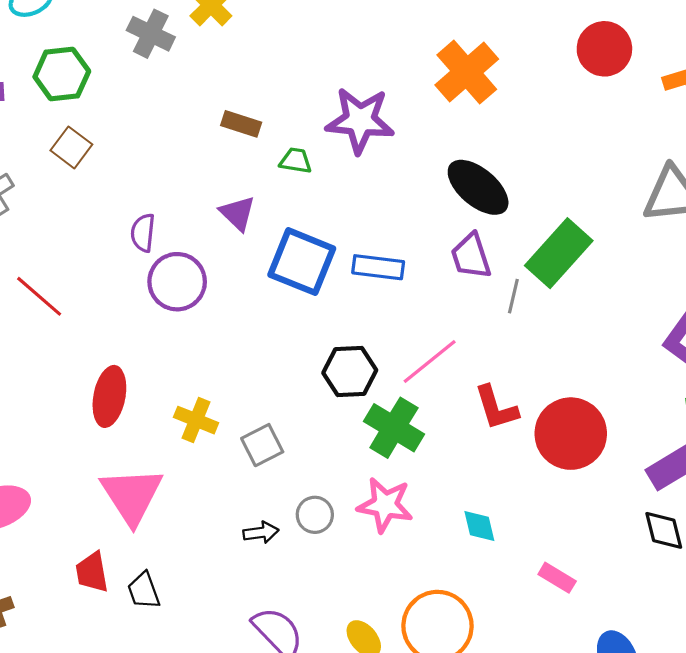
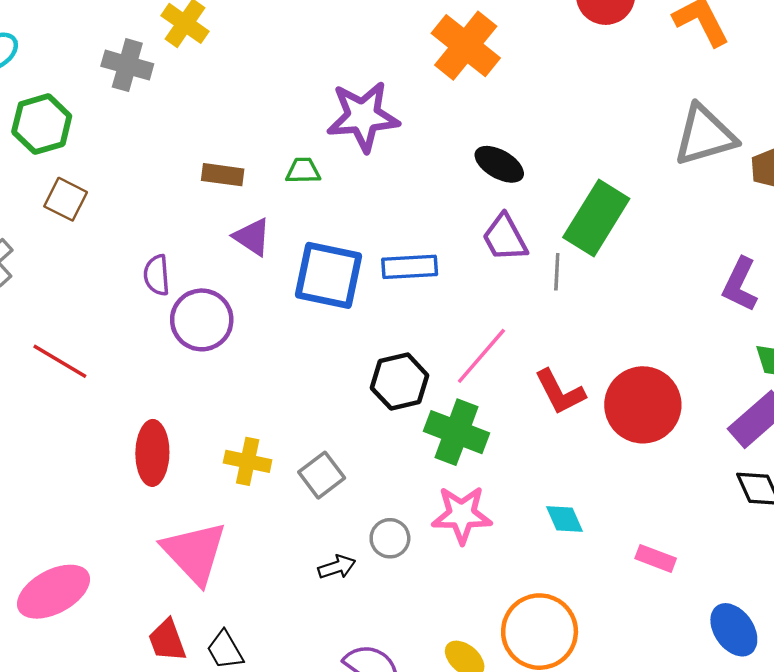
brown rectangle: (241, 124) -> (223, 175), moved
black ellipse: (478, 187) -> (499, 164), size x0.7

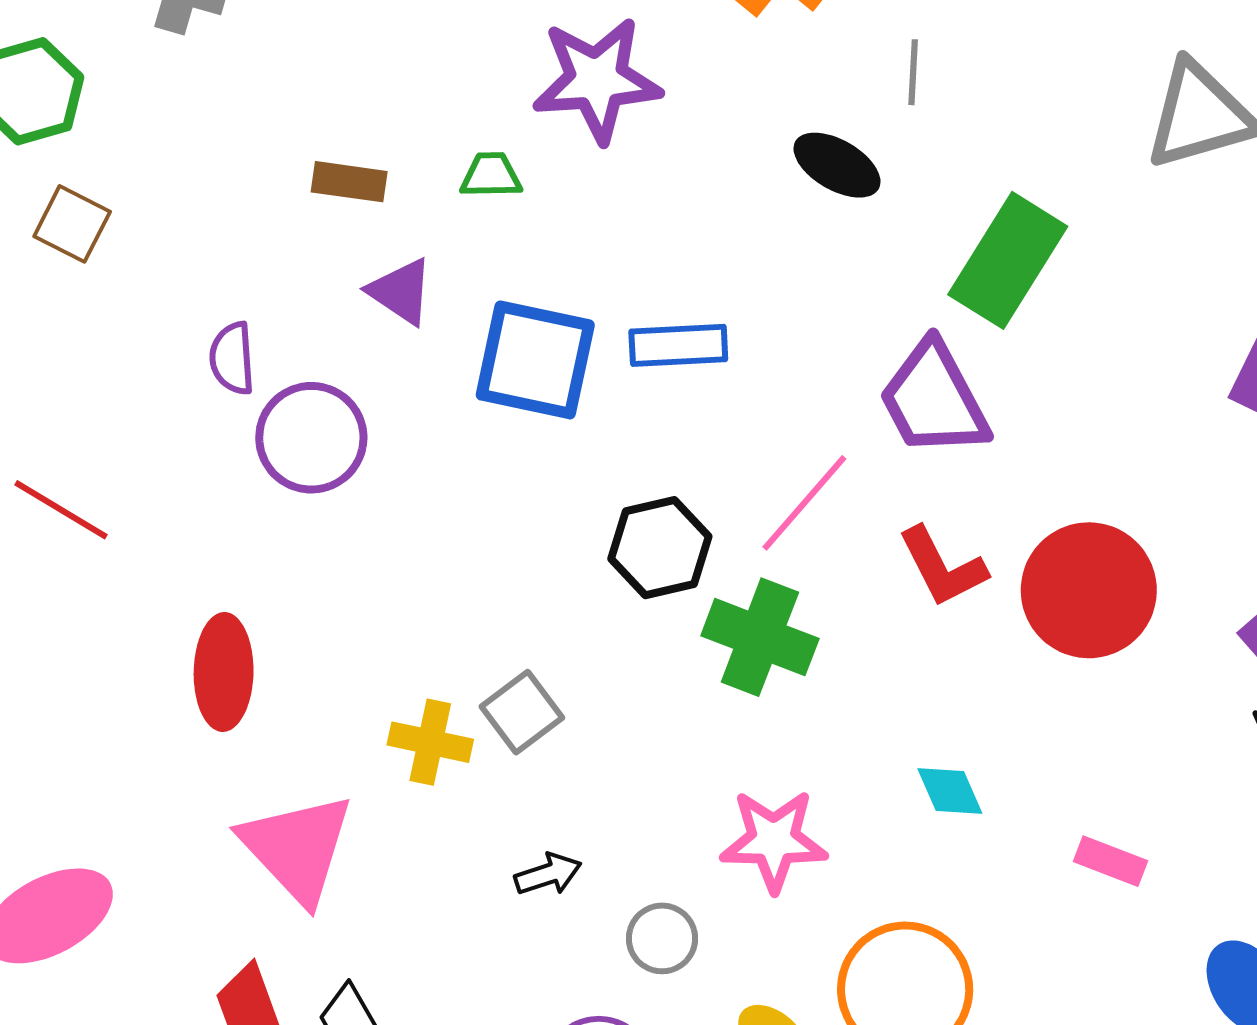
purple trapezoid: (505, 238) -> (934, 399), moved, size x1.4
gray line: (557, 272) -> (913, 72), moved
yellow cross: (248, 461) -> (430, 742), moved
pink star: (462, 515) -> (774, 840), moved
gray circle: (390, 538) -> (662, 938), moved

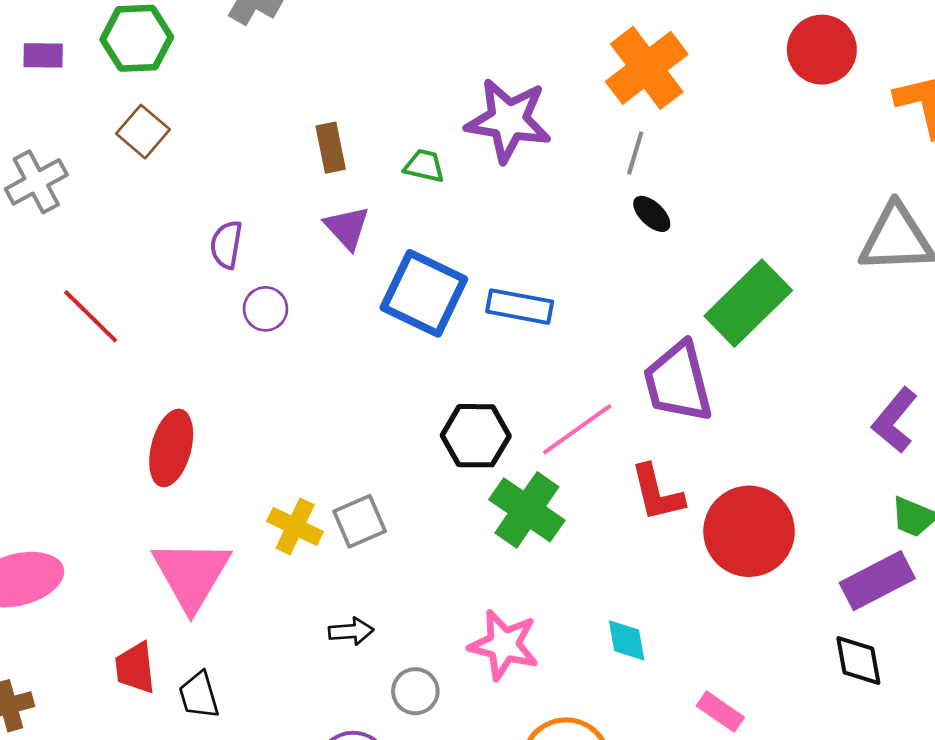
gray line: (913, 72) -> (635, 153), moved
black ellipse: (837, 165) -> (652, 214), size x0.7
brown rectangle: (349, 182) -> (331, 148), turned 57
purple circle: (311, 438) -> (265, 309), size x0.6

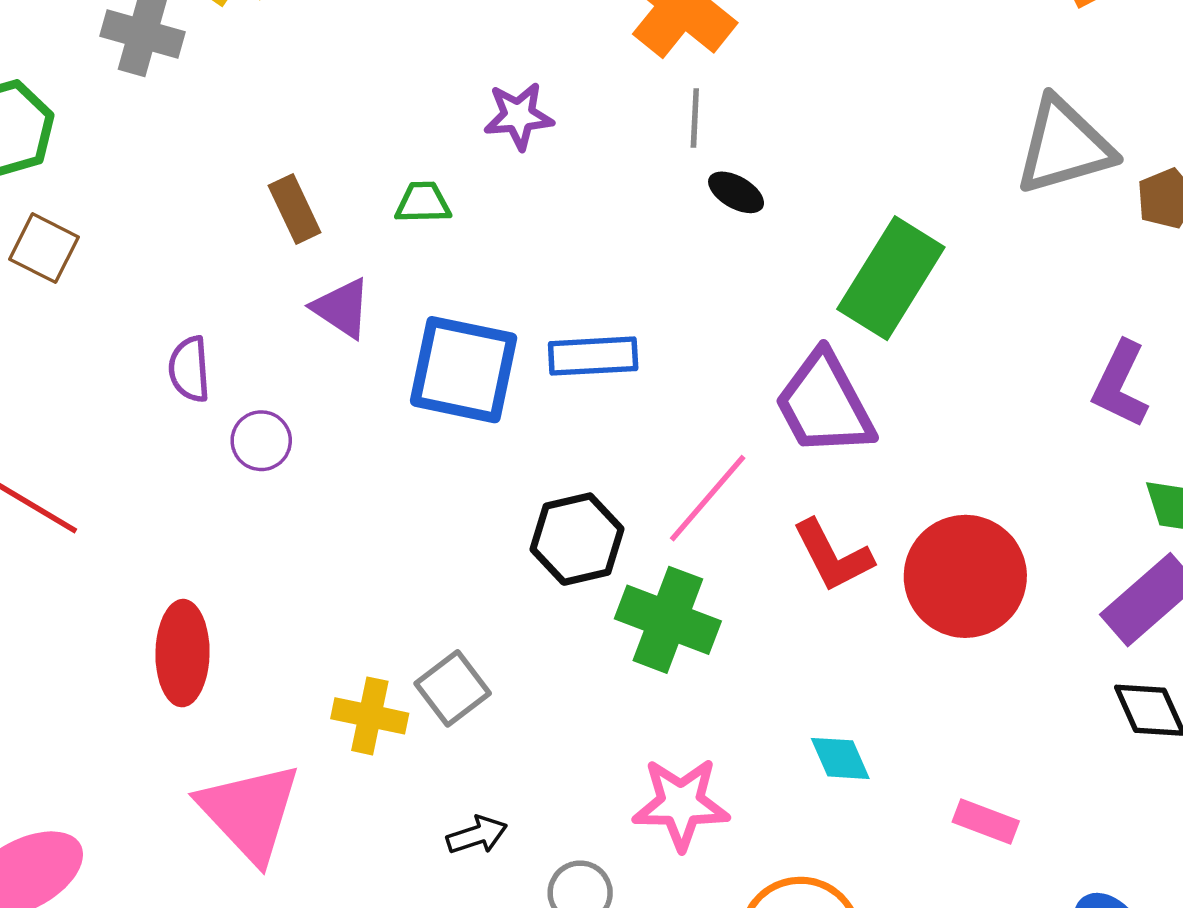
purple star: (508, 120) -> (519, 116), size x0.6

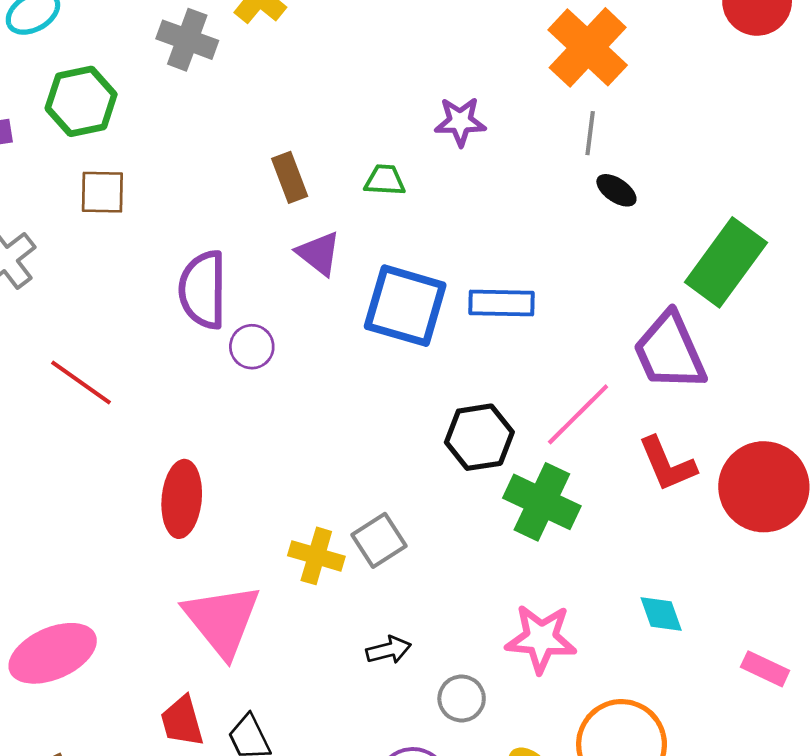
brown square: (44, 248) -> (102, 192), turned -30
purple semicircle: (189, 369) -> (203, 290), size x1.6

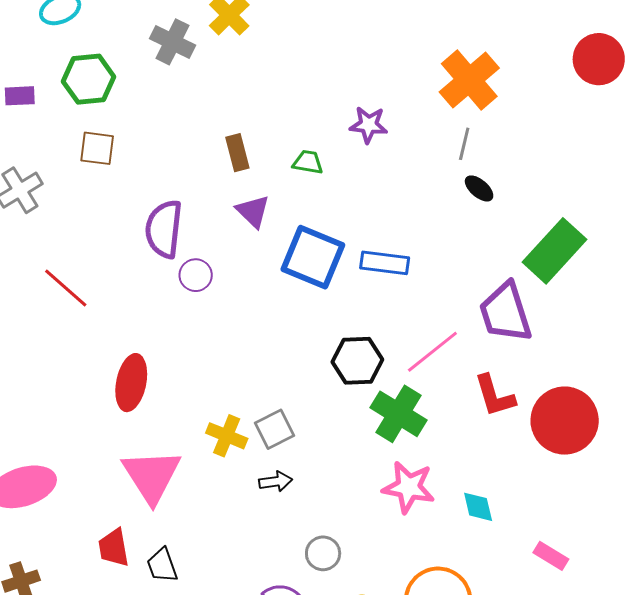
pink star: (541, 638) -> (409, 487), moved
black arrow: (389, 650) -> (276, 482), moved

